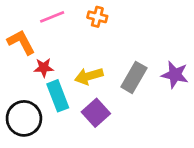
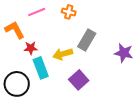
gray rectangle: (134, 77) -> (87, 40), moved
purple square: (96, 113) -> (79, 80), moved

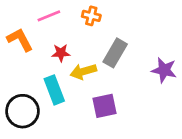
red star: (31, 48) -> (61, 53), moved
purple square: (79, 80) -> (105, 106), turned 30

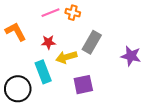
pink line: (49, 16) -> (51, 13), moved

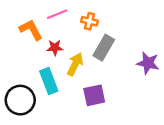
orange cross: (73, 13) -> (89, 21), moved
orange L-shape: (16, 32) -> (31, 30), moved
yellow arrow: (66, 57) -> (75, 64), turned 132

